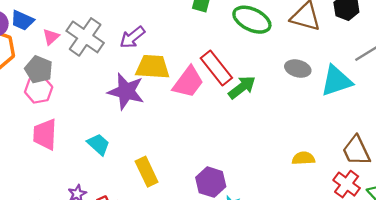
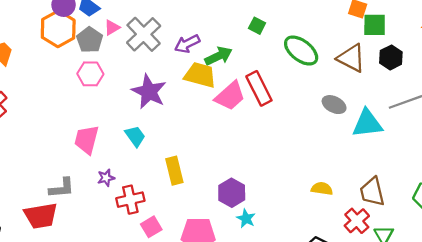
gray pentagon: (39, 69) -> (90, 40), moved
green arrow: (242, 87) -> (218, 56), moved
purple star: (126, 91) -> (149, 92), moved
pink trapezoid: (45, 134) -> (87, 140), moved

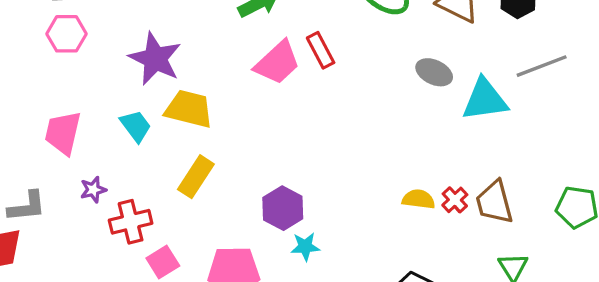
yellow trapezoid: (200, 75) -> (189, 109), moved
red rectangle: (259, 88) -> (321, 50), size x0.7
yellow rectangle: (174, 171) -> (196, 177), turned 48
cyan star: (246, 219) -> (305, 247), turned -30
red cross: (357, 221) -> (455, 200), moved, size x0.7

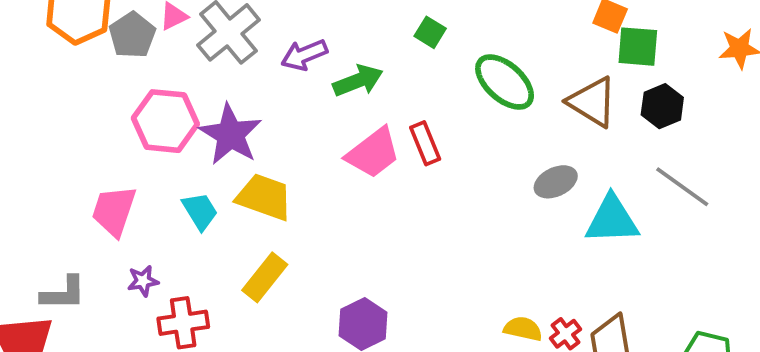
pink hexagon: (66, 34) -> (165, 121), moved, size x1.4
gray line: (542, 66) -> (682, 187), turned 51
gray ellipse: (434, 72) -> (556, 182), turned -56

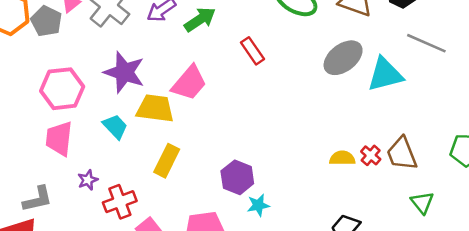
pink hexagon: (165, 121) -> (62, 89), moved
pink trapezoid: (373, 153) -> (189, 83), moved
gray ellipse: (556, 182) -> (343, 58), size x1.4

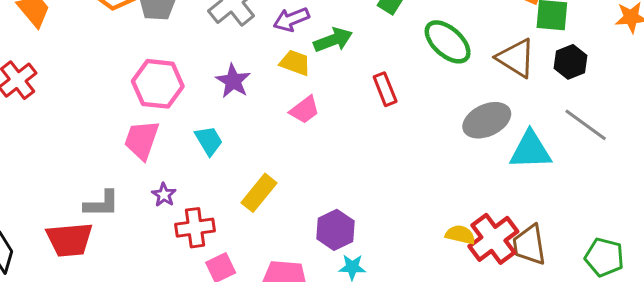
purple star: (124, 72) -> (233, 81), size x0.7
pink trapezoid: (189, 83) -> (305, 110), size x0.7
yellow trapezoid: (155, 108) -> (295, 63), moved, size x0.7
red cross: (371, 155) -> (493, 239), size x2.0
purple star: (88, 180) -> (164, 195), turned -30

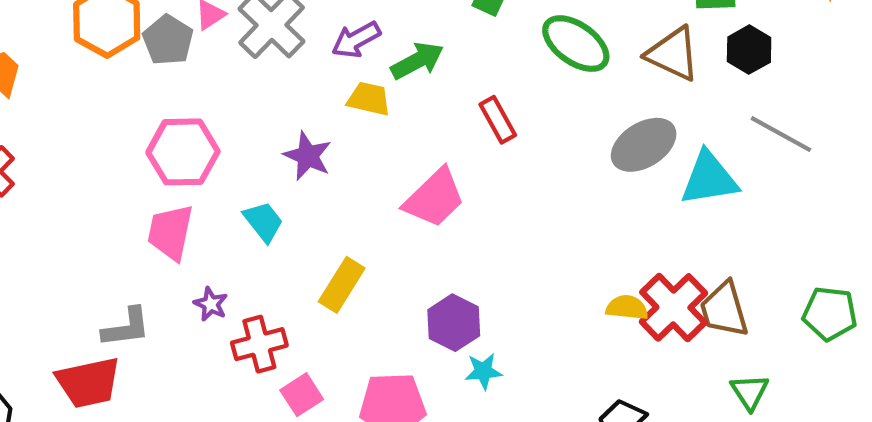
purple star: (233, 81) -> (308, 156), moved
pink trapezoid: (305, 110) -> (434, 198), moved, size x1.5

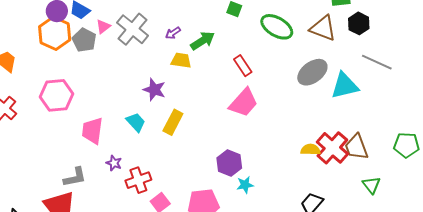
purple arrow: (356, 40) -> (173, 33), size x0.7
pink hexagon: (183, 152) -> (56, 95), moved
pink trapezoid: (434, 198) -> (244, 103), moved
yellow rectangle: (342, 285) -> (173, 122), moved

